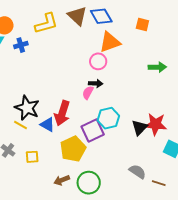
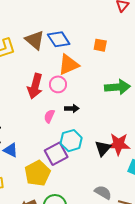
green arrow: (157, 67) -> (117, 87), size x1.4
black arrow: (96, 83) -> (72, 108), moved
red arrow: (62, 113) -> (35, 86), moved

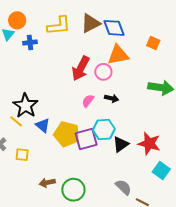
brown triangle: (35, 40) -> (91, 23), turned 40
black triangle: (103, 148) -> (121, 144), moved
yellow pentagon: (37, 173) -> (67, 134), moved, turned 30

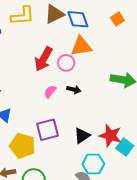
orange square: (153, 43) -> (117, 19), moved, turned 32
cyan hexagon: (104, 130) -> (93, 164), moved
yellow pentagon: (67, 134) -> (22, 146), moved
cyan square: (161, 171) -> (125, 147), moved

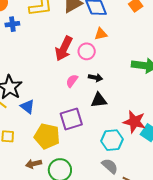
orange triangle: (81, 46) -> (101, 34), size x0.6
black triangle: (82, 136) -> (99, 100), moved, turned 30
cyan hexagon: (93, 164) -> (112, 140), moved

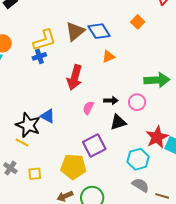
blue cross: (12, 24) -> (39, 56), moved
pink circle: (87, 51) -> (137, 102), moved
blue triangle: (27, 107) -> (48, 116), moved
red star: (134, 122) -> (157, 137), turned -30

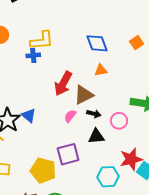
brown triangle: (75, 31) -> (84, 95), moved

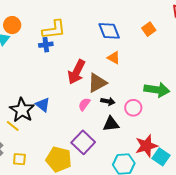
orange triangle: (101, 70) -> (114, 58), turned 40
purple square: (68, 154) -> (83, 142), turned -30

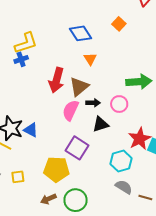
orange triangle: (114, 58) -> (90, 59), turned 40
pink semicircle: (84, 104) -> (71, 110), size x1.5
blue triangle: (43, 105) -> (31, 130), moved

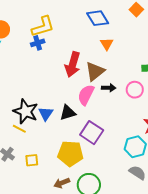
black triangle: (101, 124) -> (68, 113), moved
blue triangle: (31, 130) -> (46, 114), turned 35

